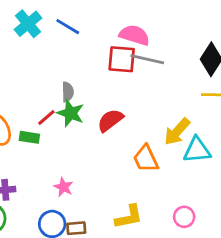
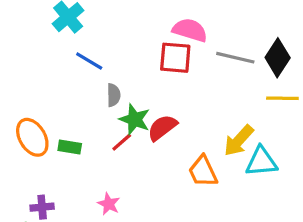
blue line: (68, 27) -> (89, 61), moved
gray line: (147, 59) -> (235, 58), moved
green star: (71, 113) -> (135, 119), moved
red line: (46, 117) -> (122, 142), moved

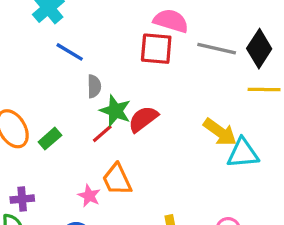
yellow arrow: (239, 141) -> (220, 132), turned -96
green rectangle: (70, 147) -> (50, 139), turned -50
orange trapezoid: (203, 171) -> (117, 179), moved

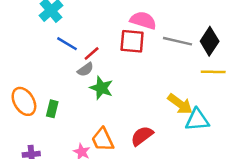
gray semicircle: (94, 86) -> (85, 69), turned 56
red semicircle: (143, 119) -> (142, 136), moved
red line: (102, 134) -> (92, 54), moved
green rectangle: (50, 139) -> (52, 109), turned -35

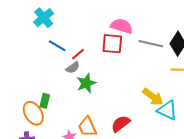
green star: (101, 88) -> (86, 83), turned 30
orange ellipse: (24, 101) -> (33, 113), moved
cyan triangle: (197, 120) -> (167, 110), turned 30

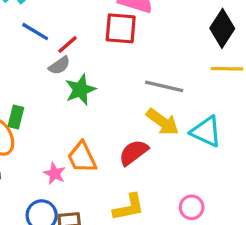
gray line: (151, 44) -> (164, 86), moved
yellow arrow: (153, 97) -> (163, 122), moved

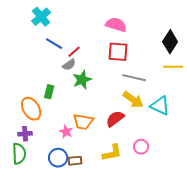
red square: (121, 28) -> (118, 52), moved
green rectangle: (16, 117) -> (49, 92), moved
orange trapezoid: (82, 157) -> (83, 122), turned -55
pink circle: (192, 207) -> (141, 147), moved

